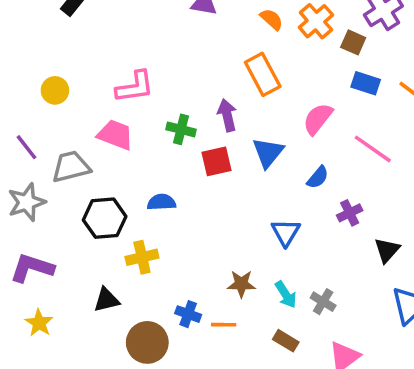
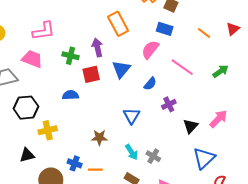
blue rectangle: (366, 83) -> (165, 29), moved
blue semicircle: (161, 202) -> (70, 95), moved
brown star: (241, 284) -> (99, 138), moved

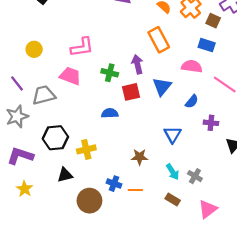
pink semicircle: (150, 50) -> (192, 66), turned 60
purple cross: (169, 104) -> (211, 123), turned 32
black hexagon: (26, 108) -> (55, 138), moved

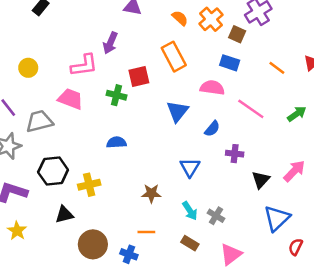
purple arrow: (137, 64) -> (110, 43), moved, turned -144
red square: (131, 92) -> (139, 77), moved
blue cross: (114, 184) -> (129, 254), moved

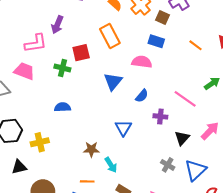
pink line: (251, 109) -> (185, 99), moved
cyan arrow: (190, 211) -> (111, 165), moved
gray cross: (216, 216) -> (168, 165), moved

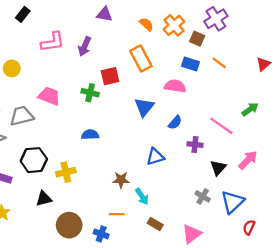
pink L-shape: (36, 43) -> (53, 42), moved
orange line: (195, 45) -> (219, 63), moved
blue triangle: (123, 128) -> (155, 157), turned 42

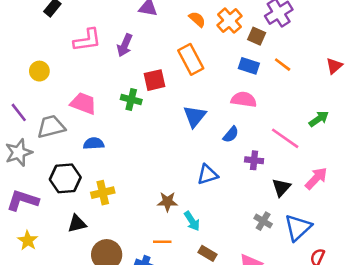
pink semicircle: (175, 86) -> (244, 99), moved
blue semicircle: (90, 135) -> (94, 143), moved

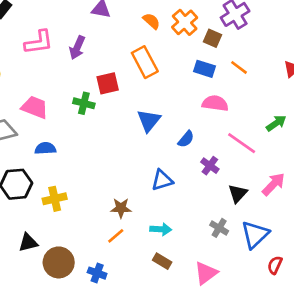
pink semicircle: (244, 99) -> (215, 103), moved
purple cross: (254, 160) -> (210, 166), turned 30
cyan arrow: (192, 221) -> (161, 229), moved, turned -54
black triangle: (77, 224) -> (28, 243), moved
orange line: (162, 242) -> (116, 236), moved, turned -42

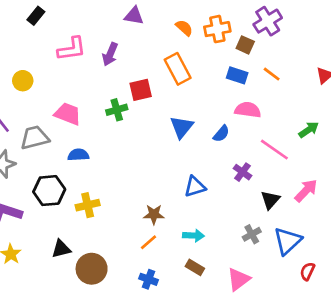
orange cross: (185, 22) -> (217, 29), turned 30
green cross: (84, 103) -> (117, 110), turned -30
blue semicircle: (186, 139) -> (221, 134), moved
gray cross: (219, 228) -> (252, 234), turned 30
blue cross: (97, 273) -> (148, 279), moved

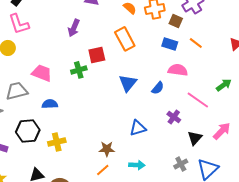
pink L-shape: (72, 49) -> (19, 24), moved, turned 80

